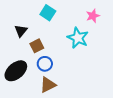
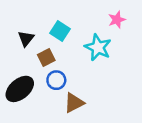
cyan square: (48, 13) -> (60, 31), moved
brown triangle: (48, 85) -> (74, 103), moved

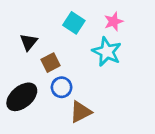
pink star: (117, 20) -> (114, 22), moved
cyan square: (60, 31) -> (74, 23), moved

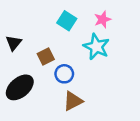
black triangle: (29, 42) -> (14, 43), moved
blue circle: (62, 87) -> (64, 74), moved

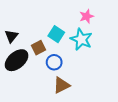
cyan square: (67, 21) -> (56, 34), moved
black ellipse: (20, 87) -> (17, 60), moved

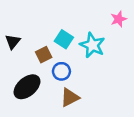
pink star: (87, 16) -> (119, 19), moved
black ellipse: (17, 60) -> (27, 87), moved

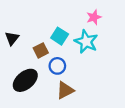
pink star: (119, 19) -> (94, 17), moved

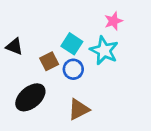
black triangle: (12, 38) -> (14, 46), turned -48
blue circle: (57, 66) -> (73, 69), moved

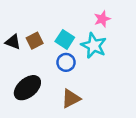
brown square: (49, 61) -> (35, 41), moved

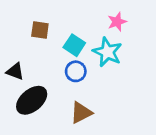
brown square: (35, 41) -> (40, 30), moved, turned 35
black triangle: (13, 42) -> (15, 71), moved

